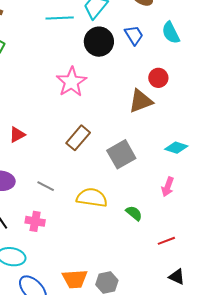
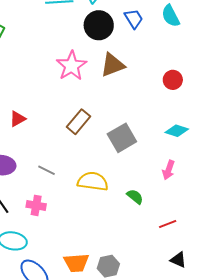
red circle: (158, 78) -> (173, 80), moved
brown triangle: (141, 101) -> (112, 65), moved

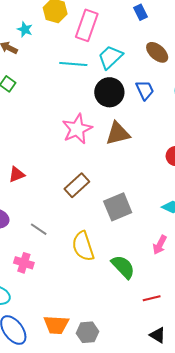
yellow semicircle: (93, 181) -> (83, 246), turned -124
green semicircle: (135, 197) -> (123, 267), size x1.5

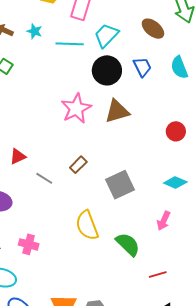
cyan star: (25, 29) -> (34, 31), moved
brown rectangle: (77, 185) -> (78, 165), size x0.7
gray line: (39, 229) -> (44, 178), moved

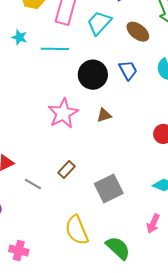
cyan trapezoid: (106, 35) -> (99, 23), moved
brown triangle: (117, 111) -> (104, 115), size x0.6

